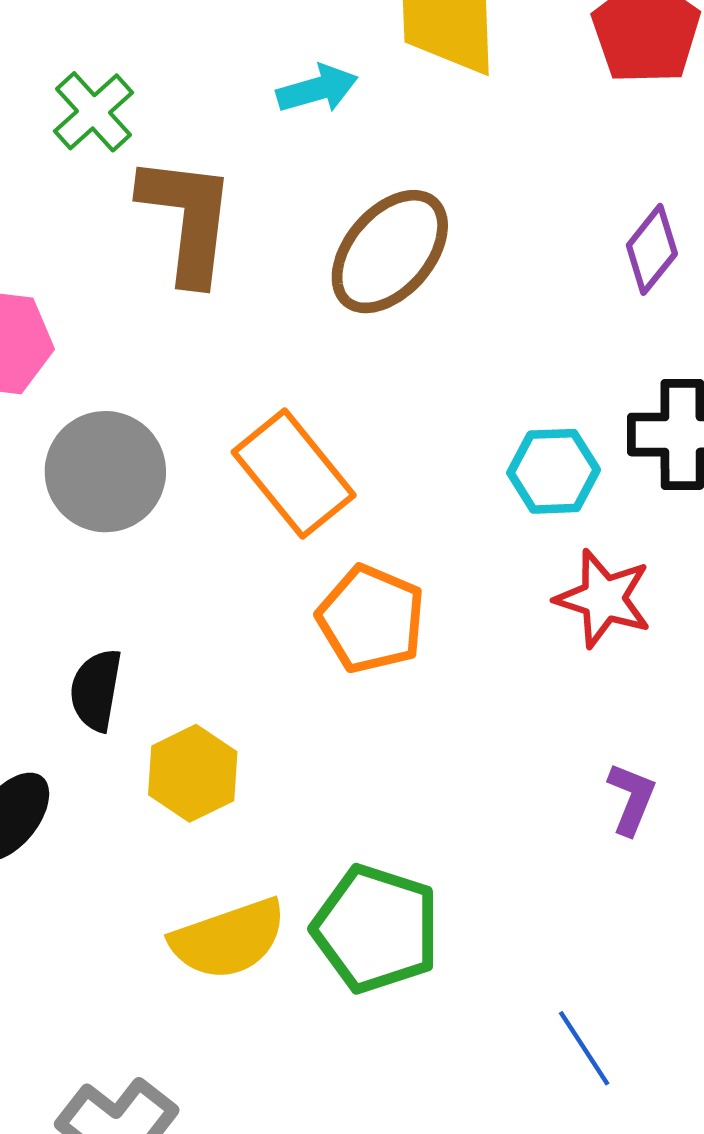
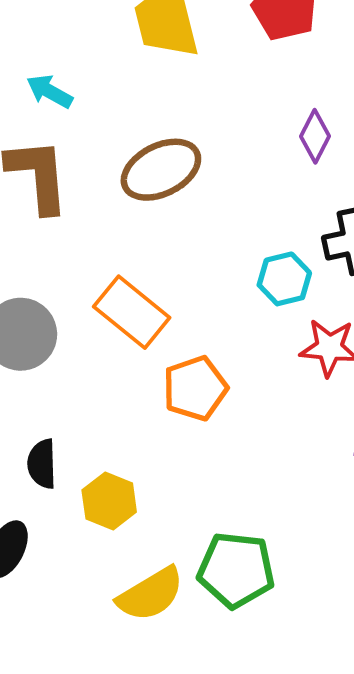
cyan arrow: (317, 89) -> (50, 91), moved, turned -123
brown ellipse: (390, 252) -> (161, 170), turned 34
orange pentagon: (371, 619) -> (195, 388), turned -30

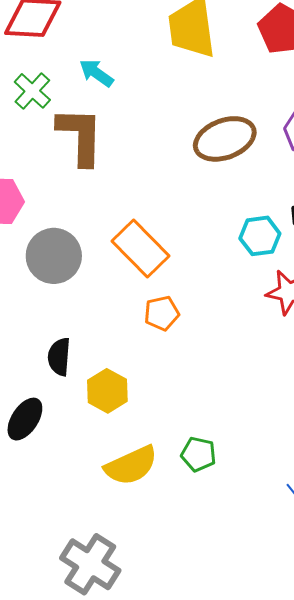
brown ellipse: (161, 170) -> (225, 139), moved
orange pentagon: (195, 388) -> (162, 313), moved, size x0.7
green pentagon: (236, 570) -> (199, 454), size x0.6

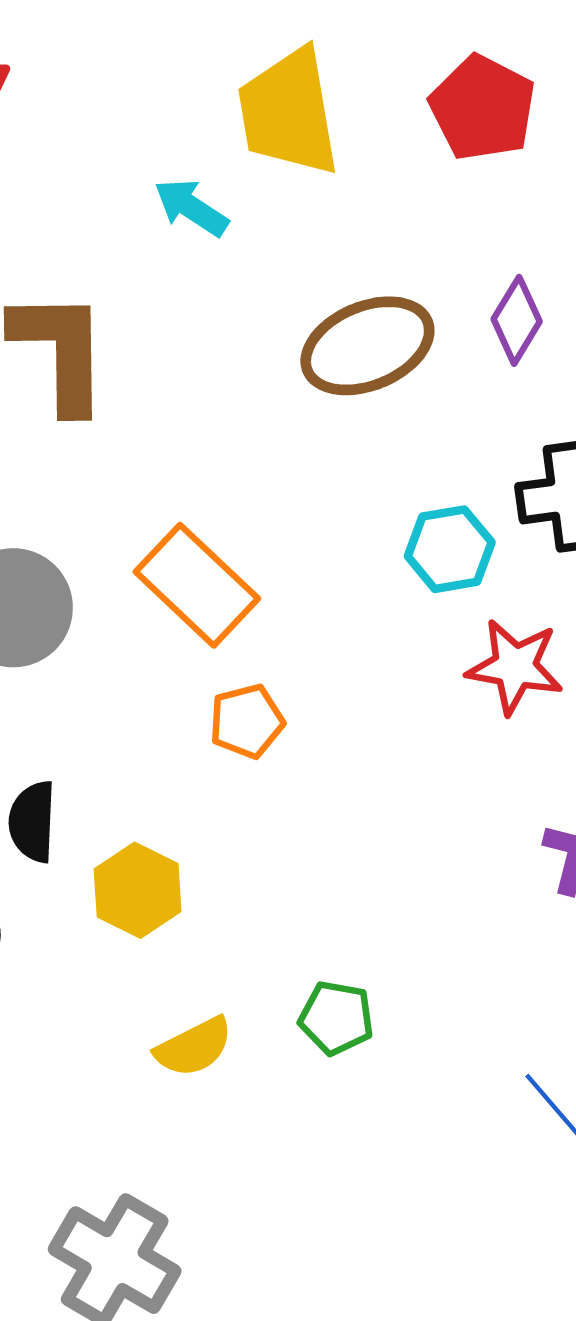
cyan arrow: (96, 73) -> (191, 207), moved
yellow semicircle: (131, 465) -> (194, 1047), size x0.7

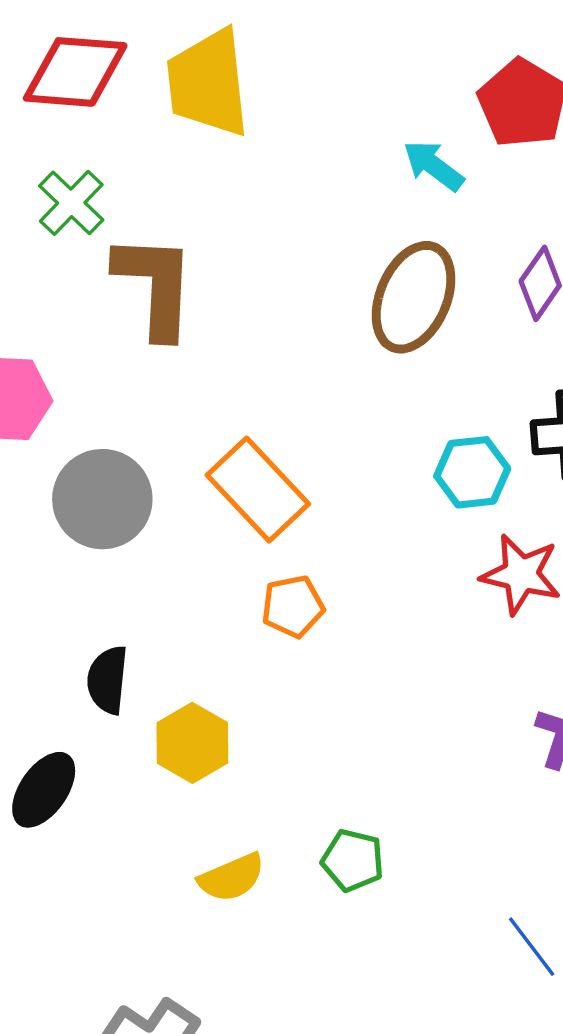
yellow trapezoid: (289, 112) -> (208, 83), moved
cyan arrow: (191, 207) -> (434, 166), moved
brown ellipse: (367, 346) -> (414, 297), turned -48

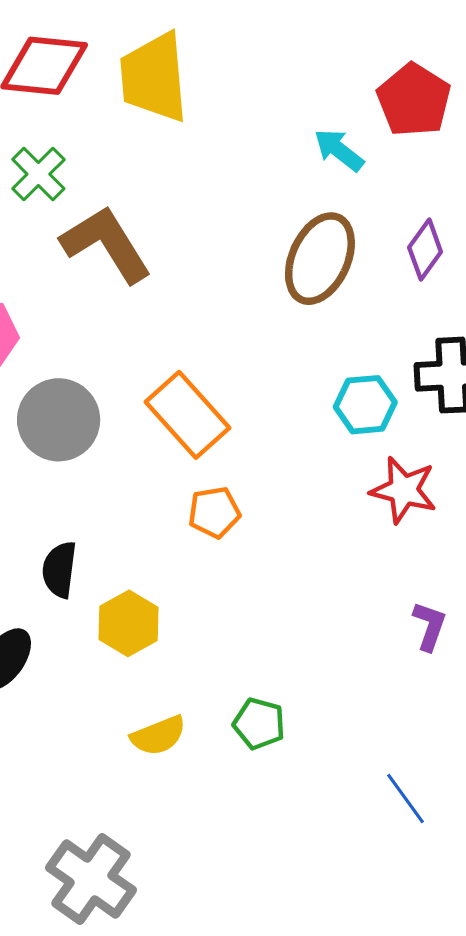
brown L-shape: (155, 286) -> (106, 244), turned -36

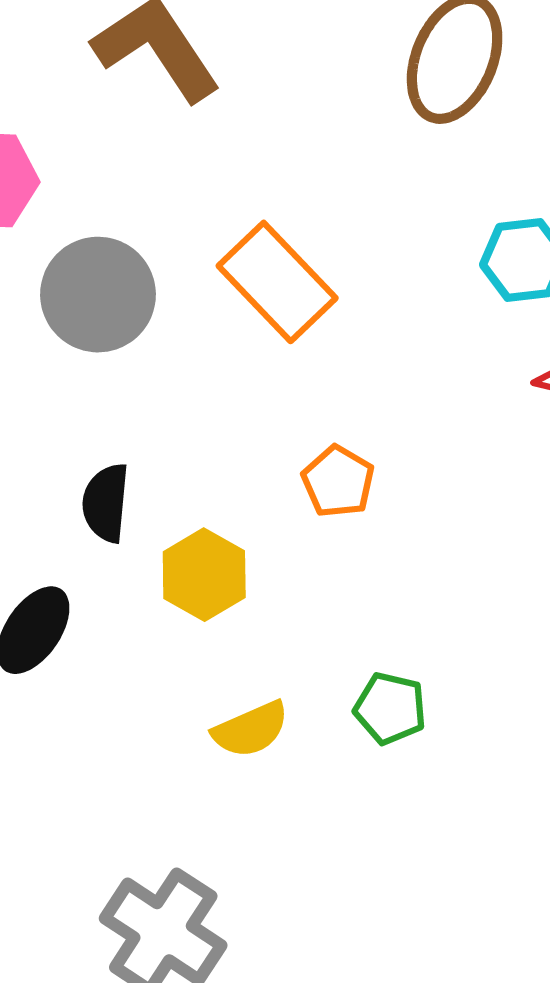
orange pentagon: (214, 512) -> (338, 482), moved, turned -30

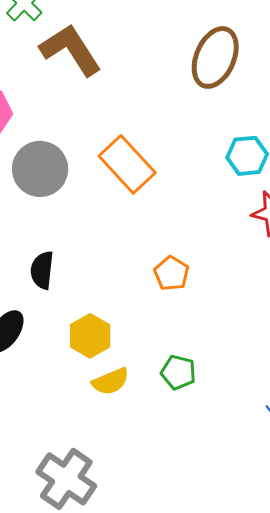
orange pentagon: (338, 482) -> (171, 273), moved
yellow hexagon: (204, 575) -> (90, 336), moved

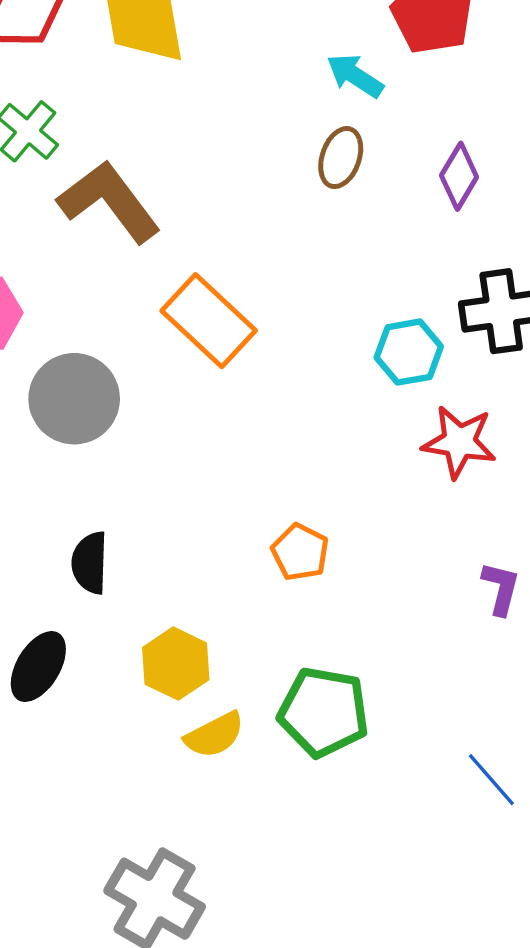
brown ellipse: (215, 57) -> (341, 158), moved, size x0.6
orange rectangle: (127, 164) -> (209, 321), moved
green pentagon: (178, 372) -> (324, 712), size x1.6

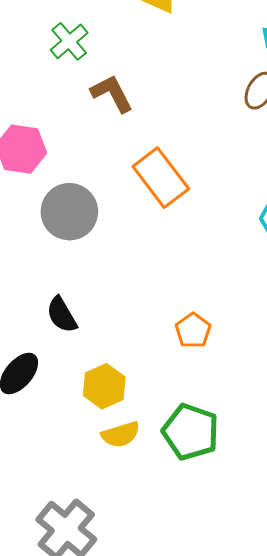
brown L-shape: (109, 202) -> (112, 93), size x0.7
black semicircle: (90, 563) -> (62, 315), turned -42

